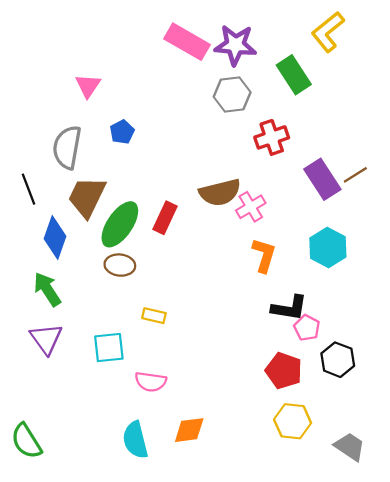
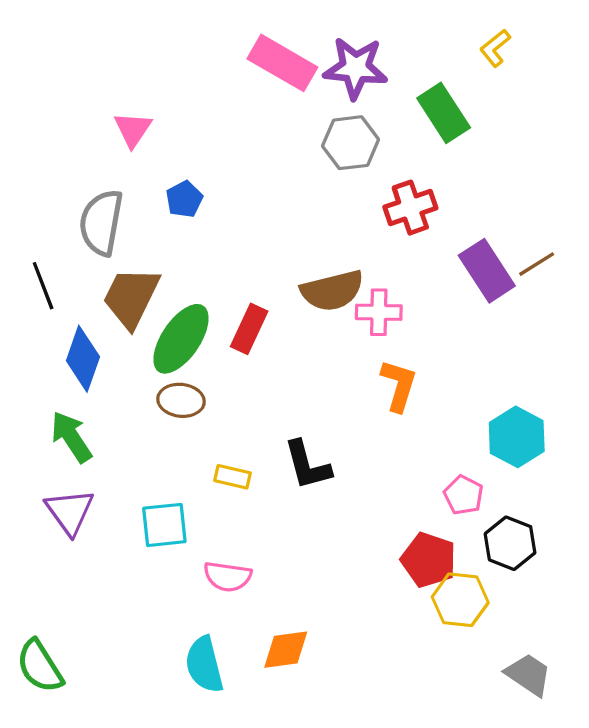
yellow L-shape: (328, 32) -> (495, 48), size x0.6
pink cross: (251, 207) -> (379, 312), turned 32
cyan hexagon: (328, 247) -> (517, 437), moved
black L-shape: (289, 308) -> (307, 465), moved, turned 66
yellow hexagon: (293, 421) -> (460, 600), moved

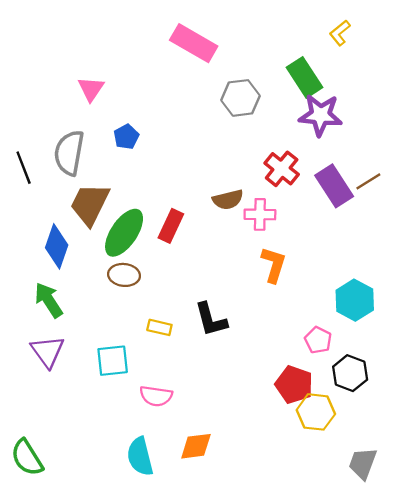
purple star: (356, 68) -> (320, 115), moved
red cross: (410, 208) -> (282, 169), moved, turned -32
black line: (43, 286) -> (24, 168), moved
brown semicircle: (332, 291) -> (228, 200), size x0.7
gray trapezoid: (528, 675) -> (363, 463), turned -104

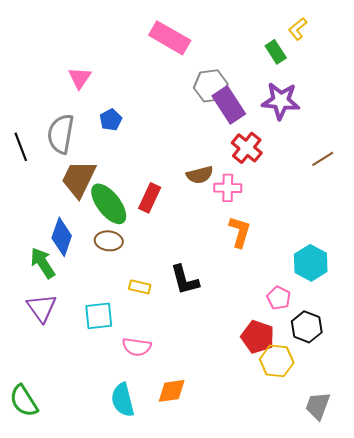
green rectangle: (304, 77) -> (276, 52), moved, size x0.7
purple rectangle: (334, 186) -> (229, 105), moved
green ellipse: (124, 233) -> (109, 204), turned -72
blue diamond: (57, 246) -> (62, 237), moved

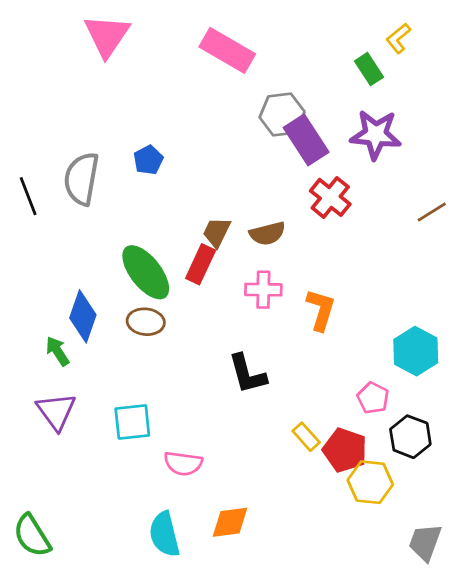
pink triangle: (80, 78) -> (107, 36), moved, size x1.5
brown trapezoid: (79, 179) -> (217, 232), moved, size x0.6
pink cross: (228, 188) -> (263, 290), moved
green arrow: (43, 263) -> (57, 351), size x0.7
yellow rectangle: (140, 287) -> (306, 437), moved, turned 35

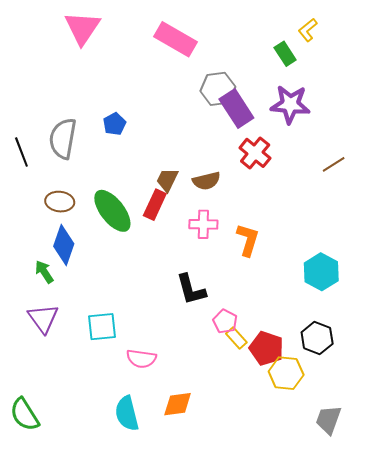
brown ellipse: (146, 322) -> (60, 202), moved
pink pentagon: (373, 398) -> (225, 321), moved

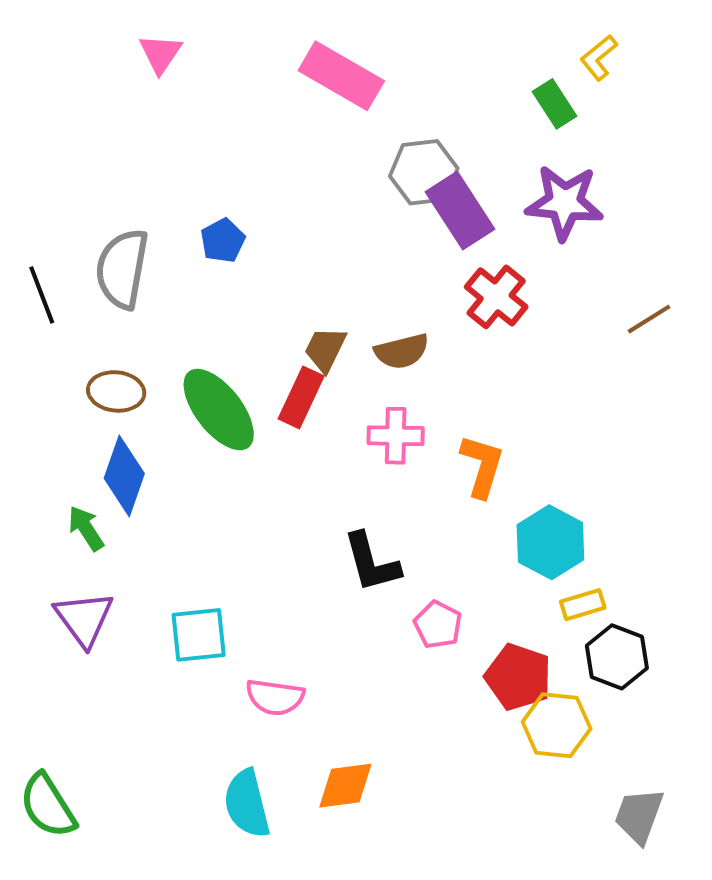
pink triangle: (82, 28) -> (160, 54), size x0.6
cyan hexagon: (321, 272) -> (550, 542), moved
yellow rectangle: (236, 338) -> (583, 605), moved, turned -65

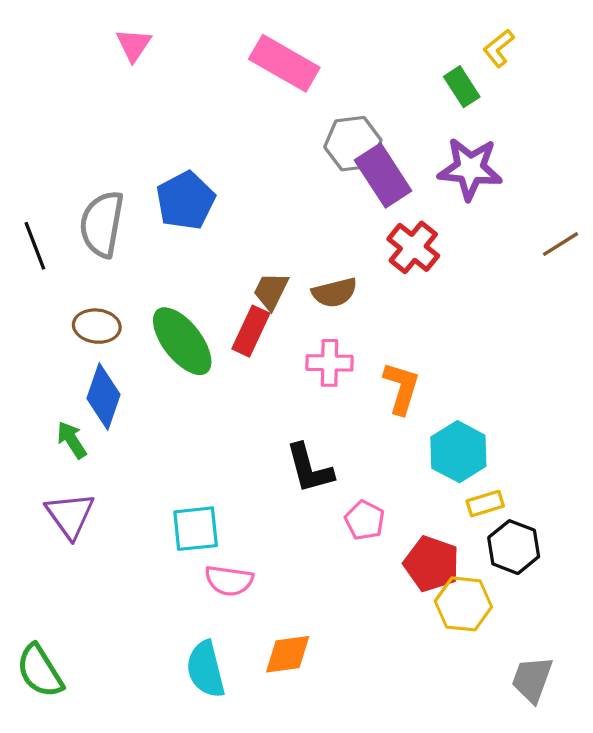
blue pentagon: (223, 241) -> (186, 201), size x1.6
brown line: (649, 319) -> (561, 244), moved
cyan square: (199, 635) -> (196, 529), moved

